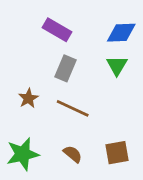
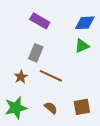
green triangle: (117, 65) -> (82, 46), turned 35
gray rectangle: (66, 68) -> (36, 53), moved
brown star: (28, 98) -> (21, 77), moved

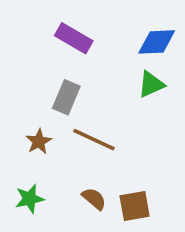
brown square: (82, 107) -> (135, 206), moved
green star: (16, 108) -> (29, 199), size x0.7

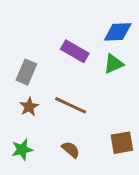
purple rectangle: (74, 38) -> (75, 51), moved
gray rectangle: (66, 97) -> (26, 72), moved
brown square: (135, 206) -> (122, 143), moved

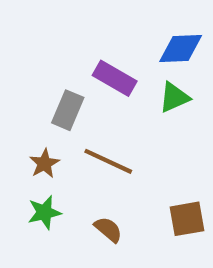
gray rectangle: (26, 72) -> (68, 110), moved
green star: (22, 150) -> (44, 212), moved

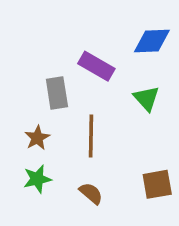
green triangle: (174, 97) -> (146, 98), moved, turned -48
gray rectangle: (68, 110) -> (57, 93), turned -32
brown line: (108, 161) -> (91, 136), turned 66

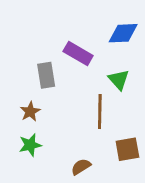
brown line: (91, 136) -> (100, 112), moved
brown semicircle: (91, 193) -> (81, 167), moved, turned -72

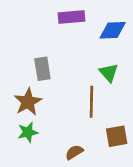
purple rectangle: (78, 54) -> (72, 17), moved, turned -35
brown star: (30, 112) -> (28, 102), size x1.5

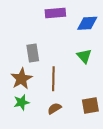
brown line: (91, 102) -> (53, 79), moved
brown semicircle: (74, 152) -> (54, 109), moved

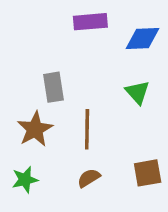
green star: (22, 102) -> (25, 180), moved

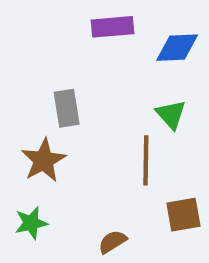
brown line: (87, 129) -> (146, 160), moved
brown semicircle: (89, 178) -> (112, 242), moved

